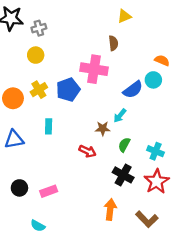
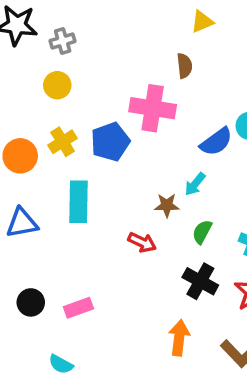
cyan rectangle: (49, 126) -> (78, 202), size x1.6

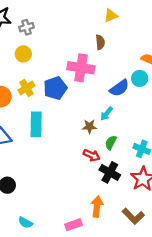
red arrow: (142, 242) -> (92, 155), moved
pink rectangle: (78, 308) -> (73, 225), moved

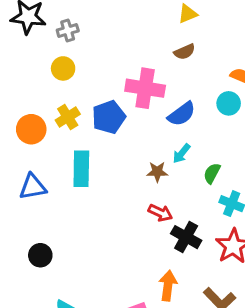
brown semicircle: (100, 42) -> (185, 52), moved, turned 72
blue semicircle: (119, 88) -> (182, 114), moved
green semicircle: (111, 143) -> (212, 173), moved

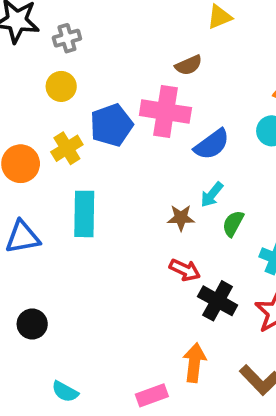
brown semicircle: (185, 52) -> (189, 65), moved
blue pentagon: (109, 117) -> (111, 125), moved
green semicircle: (212, 173) -> (233, 224), moved

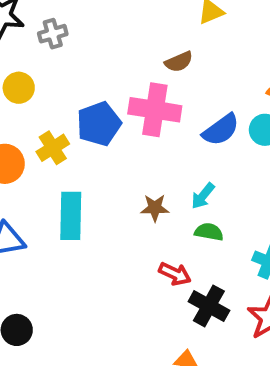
yellow circle: (61, 86) -> (19, 88), moved
blue semicircle: (212, 144) -> (221, 130), moved
brown star: (181, 218) -> (155, 208), moved
green semicircle: (233, 224) -> (209, 232), moved, turned 72

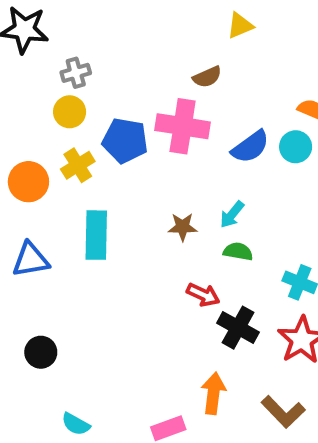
gray cross: (53, 34) -> (76, 73), moved
yellow circle: (19, 88) -> (70, 112), moved
blue pentagon: (99, 124) -> (125, 141), turned 30

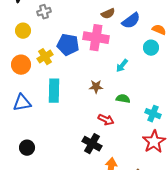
yellow circle: (70, 112) -> (23, 31), moved
blue semicircle: (250, 147) -> (131, 21), moved
cyan arrow: (232, 215) -> (122, 66), moved
black cross: (238, 328) -> (92, 144), moved

